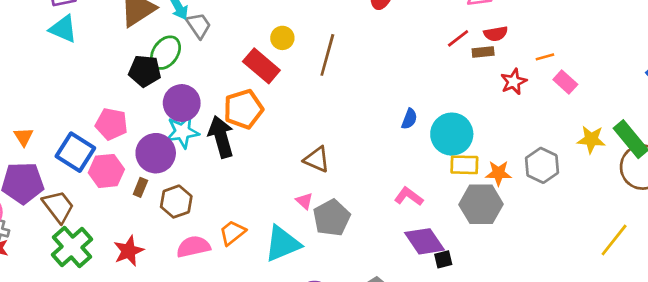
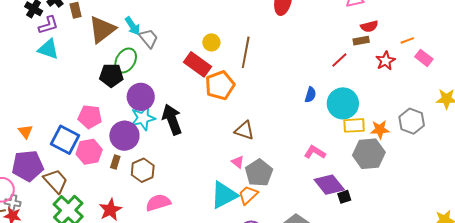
red line: (458, 38) -> (339, 60), moved
orange pentagon: (243, 109) -> (220, 85), moved
orange trapezoid: (232, 233) -> (248, 195), moved

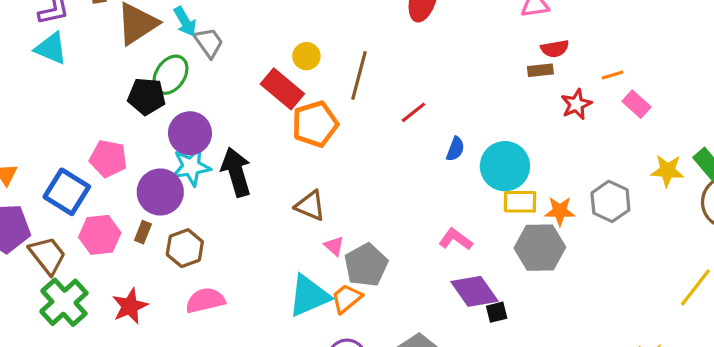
red line: (339, 60) -> (413, 112), moved
brown triangle: (244, 130) -> (310, 206), moved
pink hexagon: (89, 152) -> (100, 235), moved

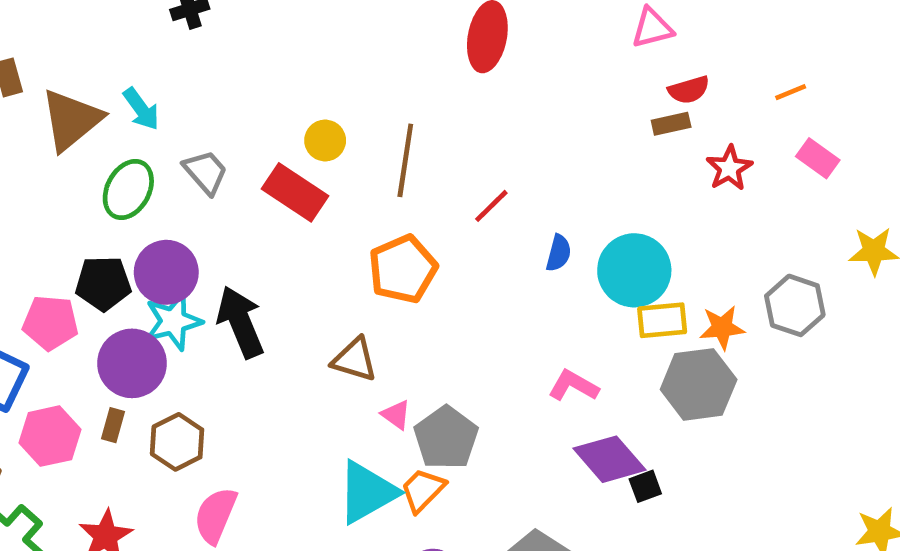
gray trapezoid: (209, 43) -> (206, 172), moved
orange line: (613, 75) -> (791, 92), moved
black pentagon: (147, 96) -> (103, 283), moved
orange pentagon: (315, 124) -> (403, 269), moved
pink semicircle: (205, 300) -> (215, 515), turned -48

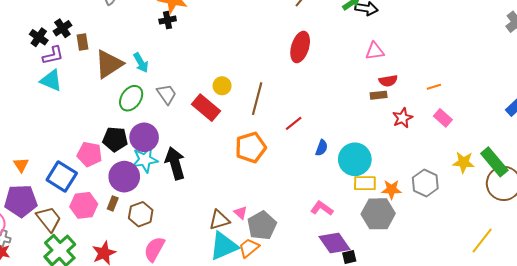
brown triangle: (355, 360) -> (219, 220), moved, turned -40

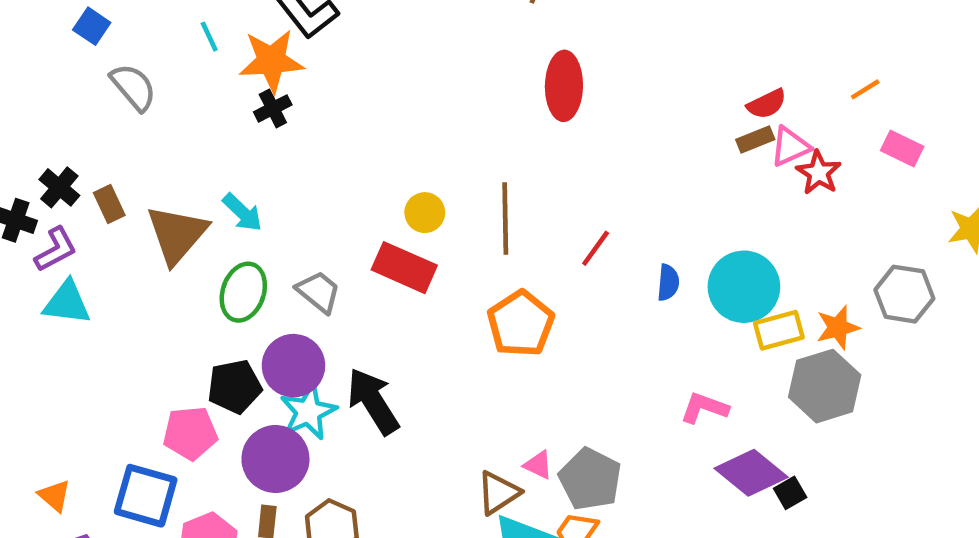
pink triangle: (375, 51) -> (790, 147), moved
gray trapezoid: (167, 94) -> (318, 292), moved

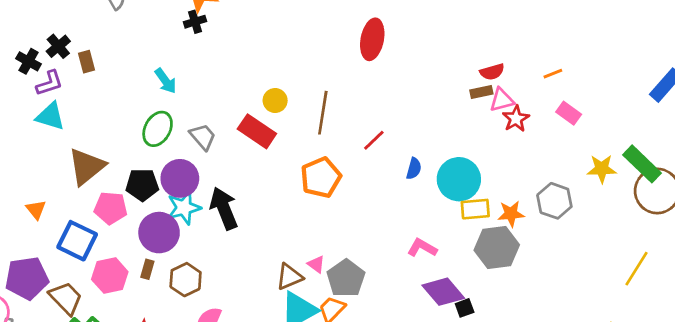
brown triangle: (177, 234) -> (87, 167), moved
orange triangle: (54, 496) -> (36, 210), moved

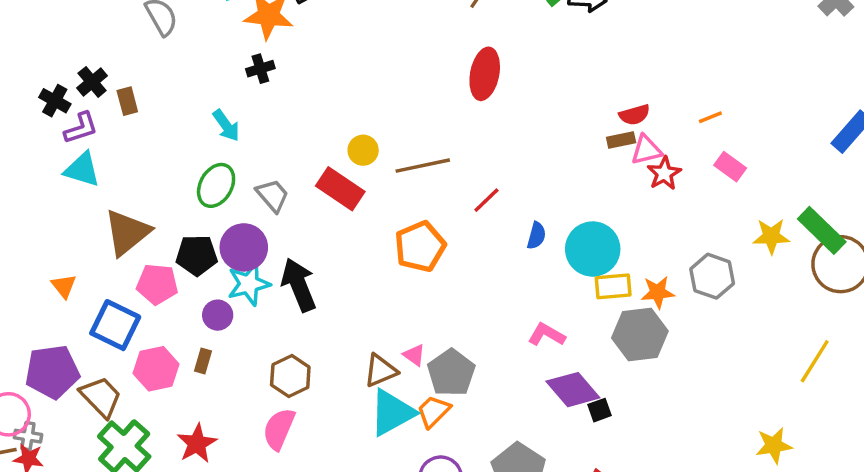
black cross: (195, 22) -> (260, 69), moved
brown line: (323, 113) -> (423, 166), turned 69
purple circle: (159, 233) -> (218, 315), size x0.6
brown hexagon: (186, 280) -> (290, 376), moved

